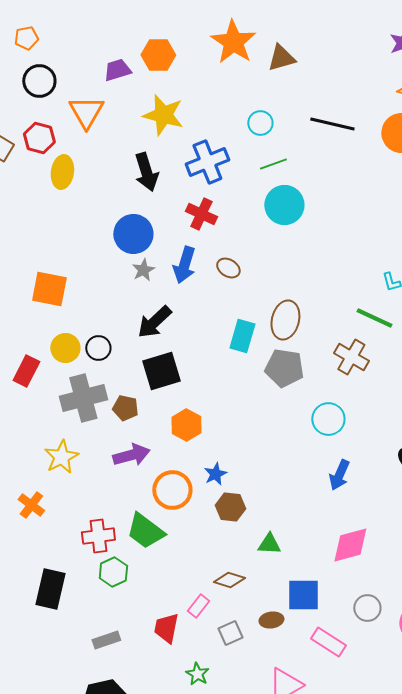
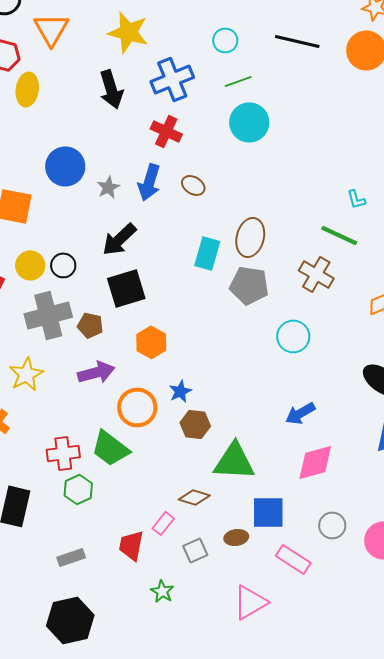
blue circle: (133, 234) -> (65, 166), moved
blue arrow: (339, 475) -> (300, 413), moved, turned 36
green triangle: (269, 544) -> (234, 461), size x1.8

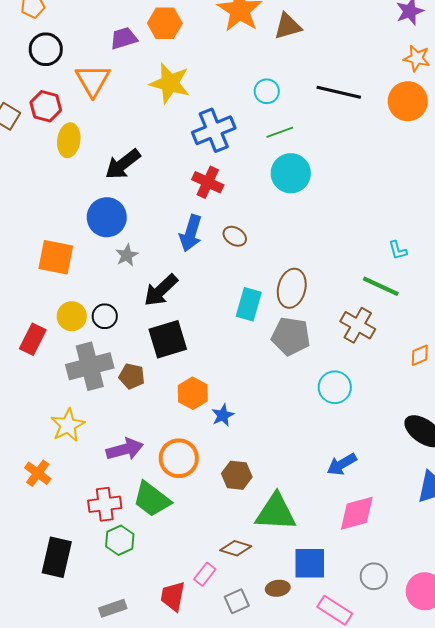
black arrow: (111, 89) -> (123, 164), moved, turned 69
gray star: (108, 187) -> (127, 255), moved
purple arrow: (96, 372) -> (125, 449), moved
blue star: (180, 391) -> (223, 415), moved

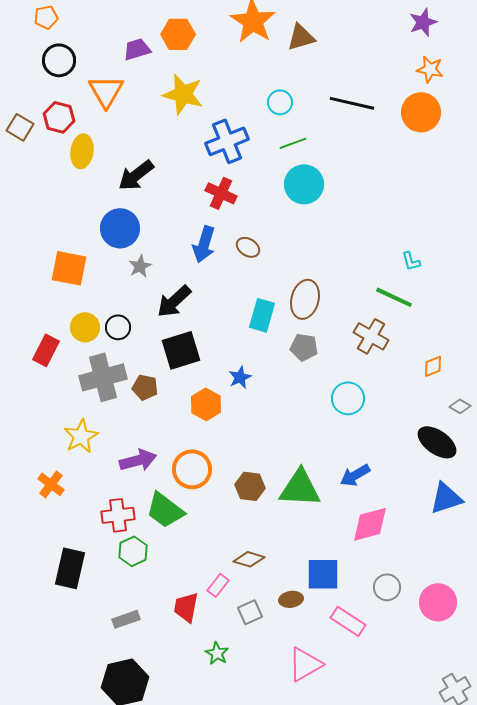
gray pentagon: (291, 336) -> (304, 347), size x0.7
blue star: (223, 415) -> (240, 377), moved
green triangle: (276, 512) -> (300, 488), moved

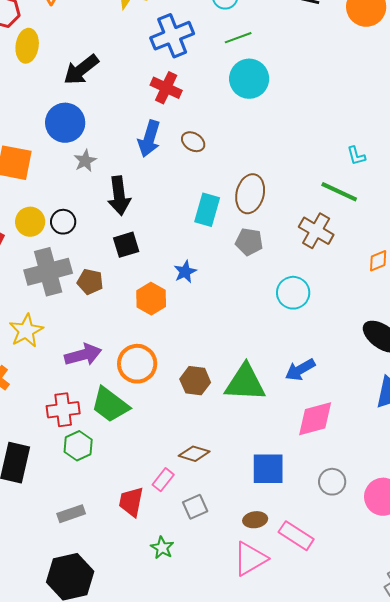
black arrow: (174, 301) -> (119, 196), turned -54
black square: (181, 350) -> (126, 245), size x0.7
brown ellipse: (291, 599) -> (255, 520), moved
pink rectangle: (348, 621) -> (296, 536), moved

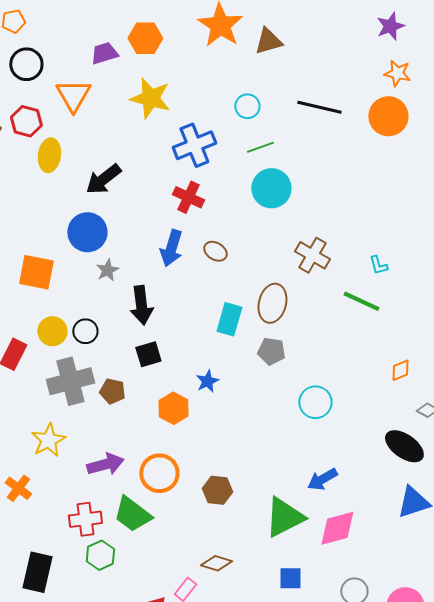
brown cross: (316, 231) -> (312, 255), moved
green triangle: (245, 383) -> (284, 517), moved, turned -30
blue square: (268, 469) -> (290, 578), size x0.7

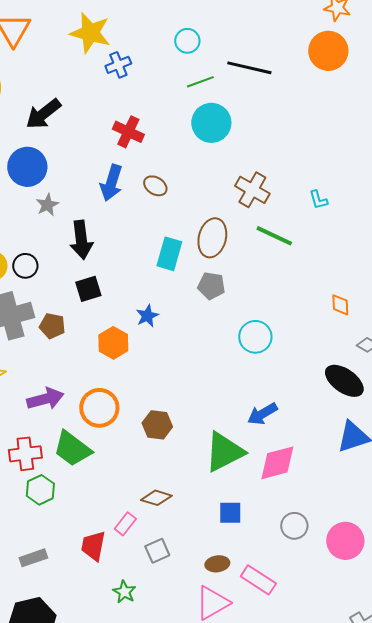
black line: (319, 107) -> (249, 68), moved
blue cross: (194, 145) -> (118, 65), moved, size x0.6
green line: (361, 301) -> (274, 236), moved
orange diamond: (400, 370) -> (340, 305), turned -70

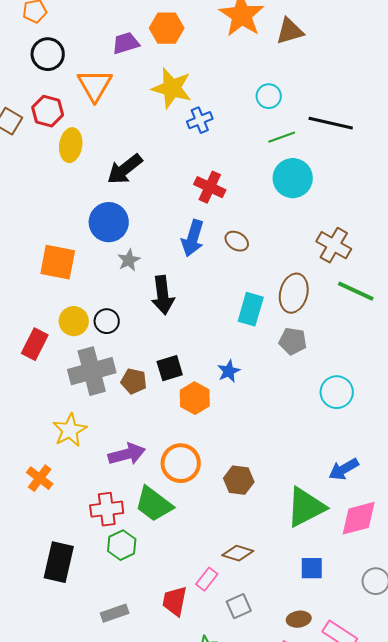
black square: (88, 289) -> (170, 368), moved

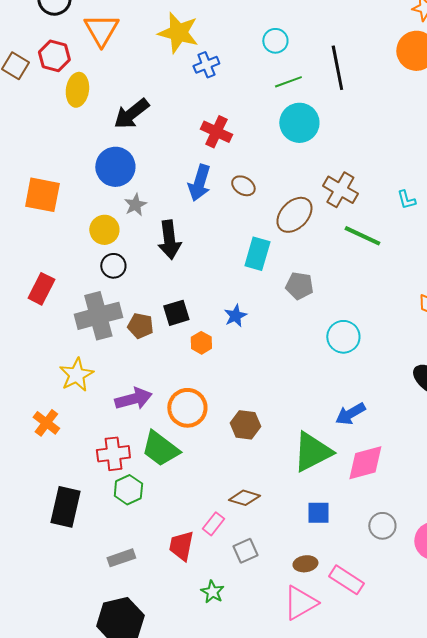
black line: (331, 123) -> (337, 68), turned 66
orange square: (58, 262) -> (42, 195), moved
brown ellipse: (294, 293) -> (294, 215), moved, turned 30
yellow circle: (74, 321) -> (104, 230), moved
orange hexagon: (195, 398) -> (201, 343), size x0.7

